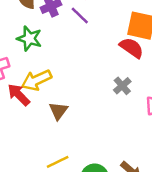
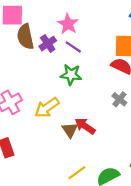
green star: (29, 38) -> (71, 75), moved
red arrow: (19, 95) -> (85, 126), moved

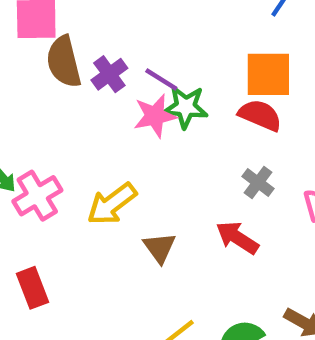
pink star: (68, 24) -> (155, 116), moved, turned 30
green star: (71, 75) -> (186, 107), moved
red arrow: (85, 126) -> (237, 238), moved

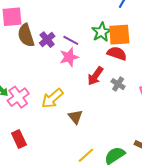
green star: (186, 107) -> (101, 32), moved, turned -30
red arrow: (237, 238) -> (95, 76), moved, turned -84

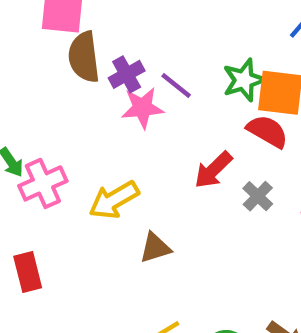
pink star: (69, 57) -> (142, 108), moved
brown triangle: (75, 117) -> (155, 248), turned 42

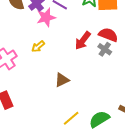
red semicircle: (267, 131) -> (108, 35), moved
yellow arrow: (114, 200) -> (38, 46), moved, size x0.6

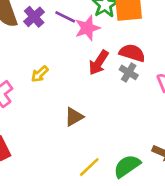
pink star: (46, 17) -> (87, 28), moved

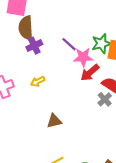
purple cross: (34, 17) -> (34, 46), moved
red arrow: (99, 63) -> (90, 73), moved

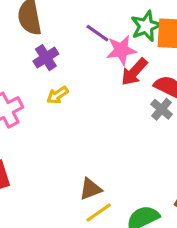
purple cross: (34, 46) -> (46, 58), moved
brown triangle: (54, 121) -> (90, 189), moved

